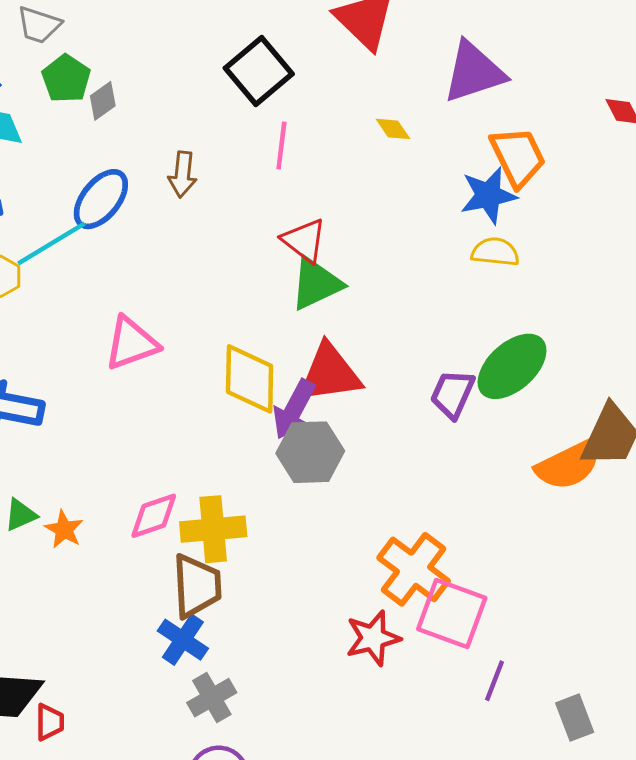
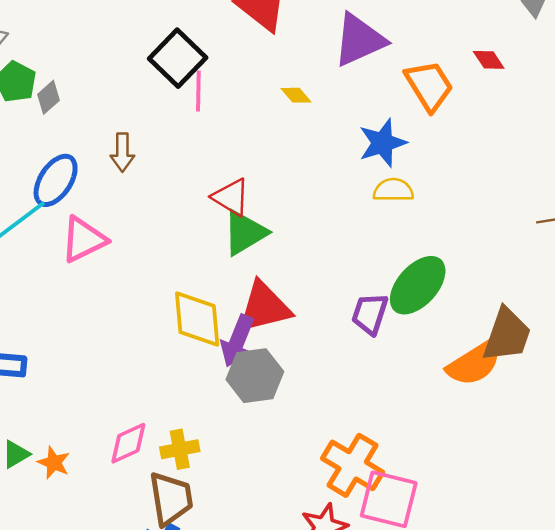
pink line: (281, 145) -> (198, 91), moved
orange trapezoid: (518, 157) -> (429, 86), moved
pink triangle: (131, 343) -> (84, 240), moved
yellow cross: (213, 529) -> (180, 449), size x0.7

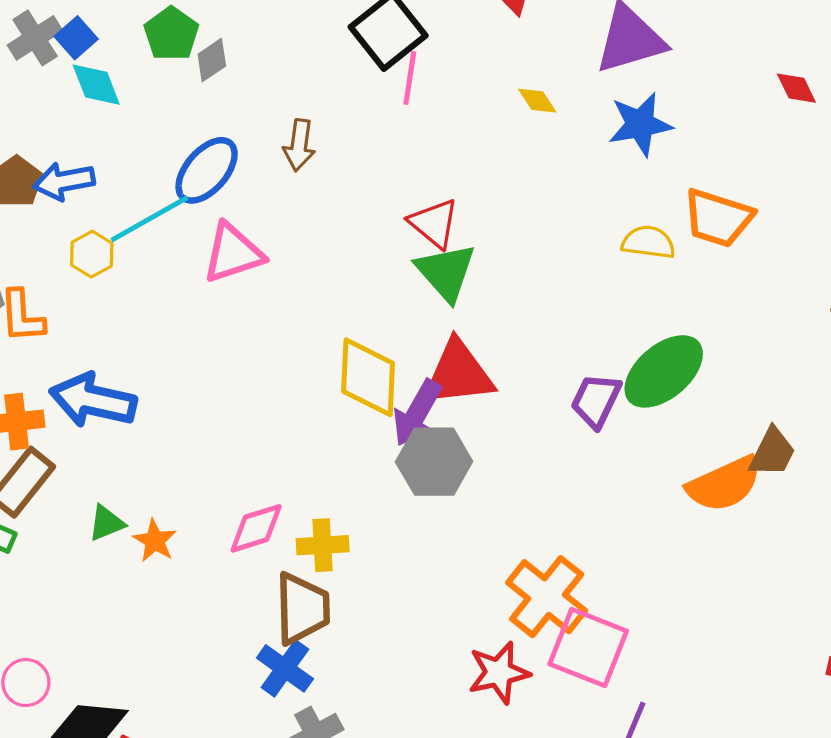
orange trapezoid: (429, 86) -> (718, 218), moved, turned 132
blue star: (382, 143) -> (640, 124), moved
green triangle: (245, 233) -> (446, 272), turned -48
brown trapezoid: (507, 335) -> (772, 452), size x0.7

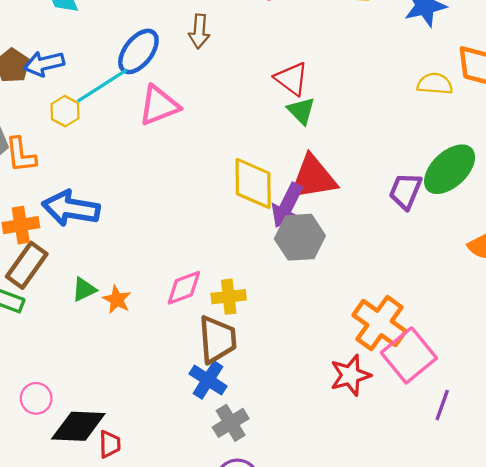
green triangle: (446, 272) -> (301, 111), size x0.7
pink square: (588, 647) -> (409, 355), turned 32

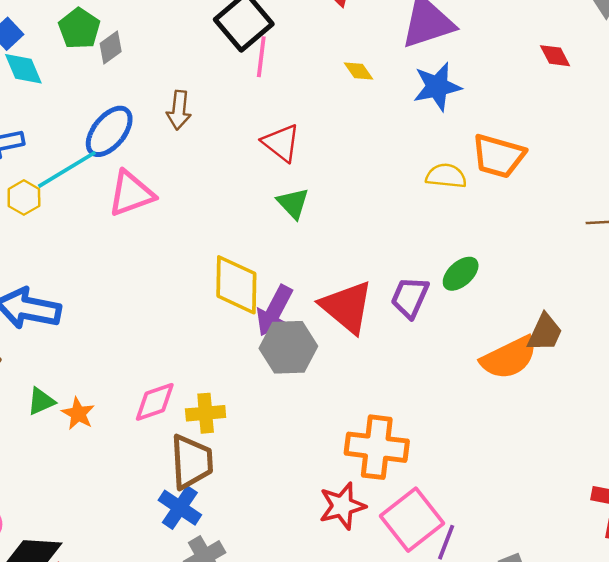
red triangle: (292, 79) -> (281, 143), moved
green ellipse: (450, 169) -> (461, 274), size x0.6
red triangle: (313, 178) -> (347, 307), moved, turned 48
orange cross: (379, 323) -> (377, 447), turned -30
pink square: (409, 355) -> (412, 520), moved

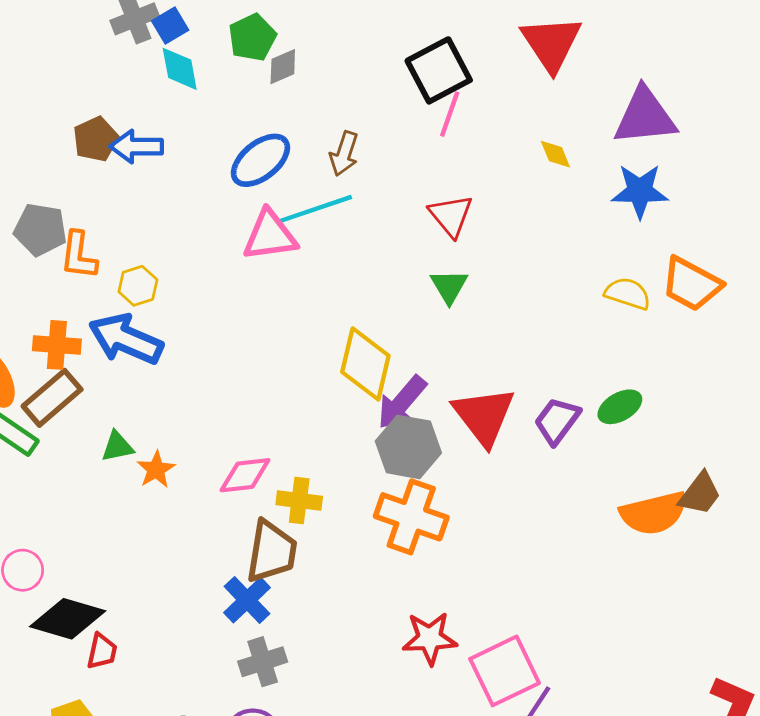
cyan line: (67, 169) -> (316, 209), moved
yellow hexagon: (24, 198) -> (138, 286), moved
orange cross: (377, 447) -> (411, 517), moved

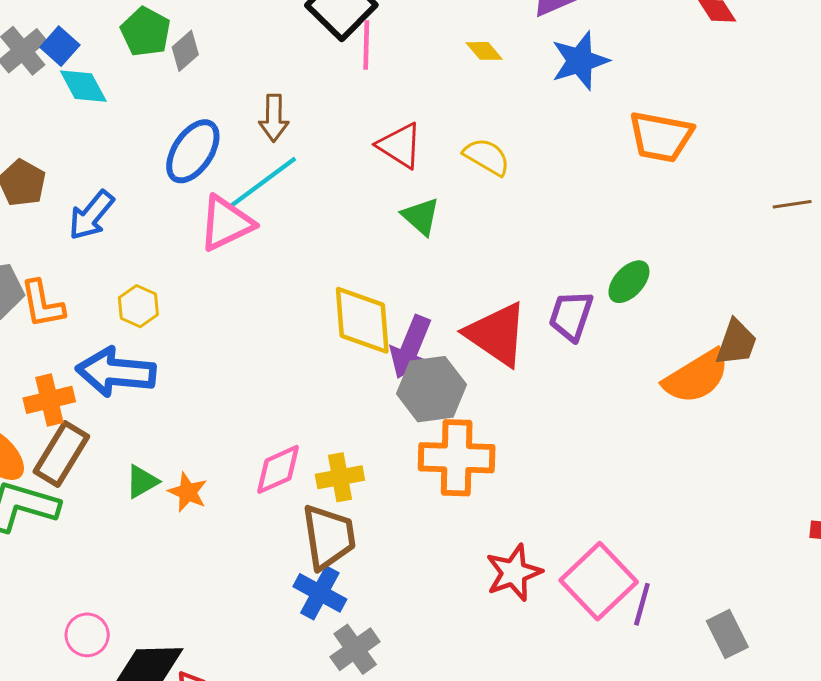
blue arrow: (136, 147) -> (91, 215), moved, turned -33
yellow hexagon: (138, 286) -> (138, 306), moved
yellow semicircle: (628, 294) -> (487, 157), moved, turned 30

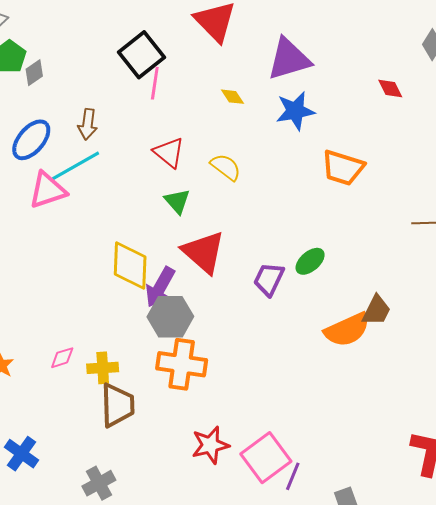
red triangle: (497, 334) -> (204, 252), moved
pink diamond: (278, 469) -> (62, 358), size x0.7
brown trapezoid: (329, 537) -> (117, 405), moved
blue cross: (320, 593) -> (22, 454), moved

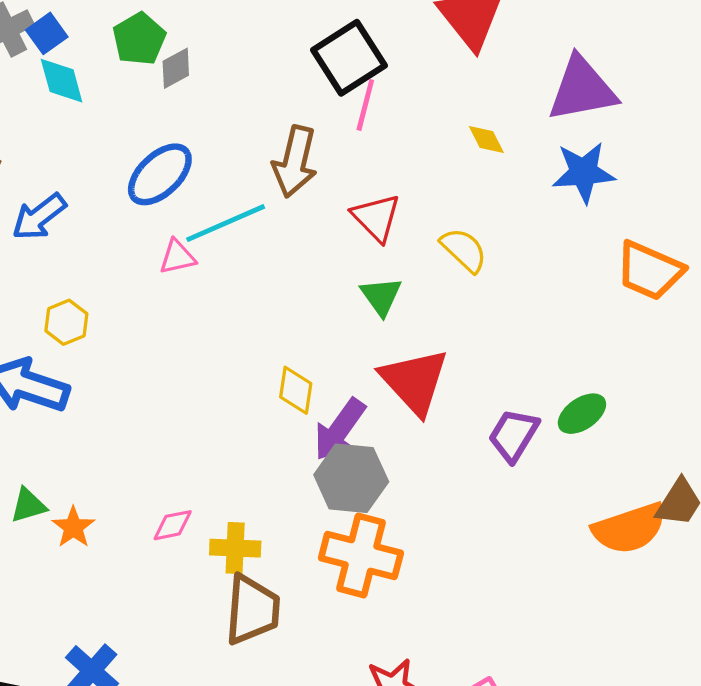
brown arrow: (88, 124) -> (295, 162), moved, size x1.4
pink triangle: (48, 190) -> (177, 257), size x0.6
yellow diamond: (130, 265) -> (296, 390), size x0.6

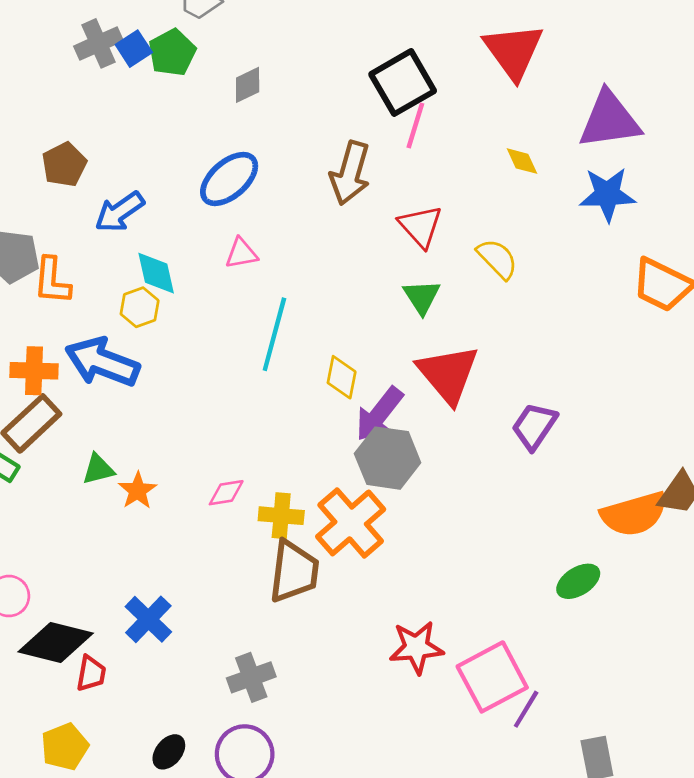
green pentagon: (139, 39) -> (172, 53), moved
cyan diamond: (62, 81) -> (156, 273), moved
cyan line: (226, 223) -> (274, 334), moved, turned -54
green ellipse: (582, 414) -> (578, 581), moved
orange cross: (361, 556) -> (351, 523), moved, turned 32

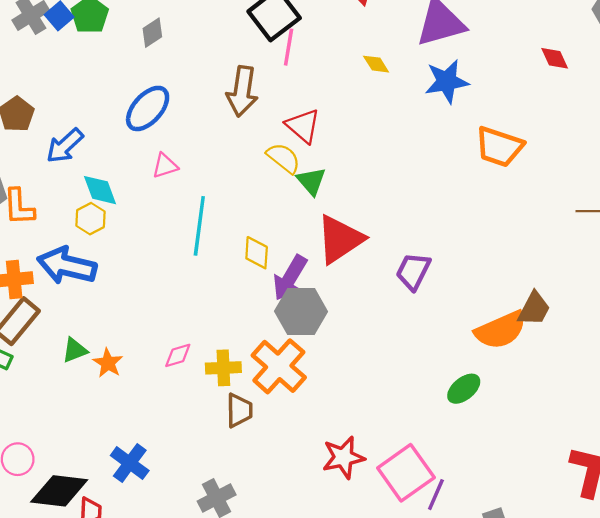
yellow semicircle: (497, 259) -> (284, 158), moved
red triangle: (448, 374) -> (340, 239), turned 44
brown trapezoid: (294, 571) -> (239, 410), size x0.7

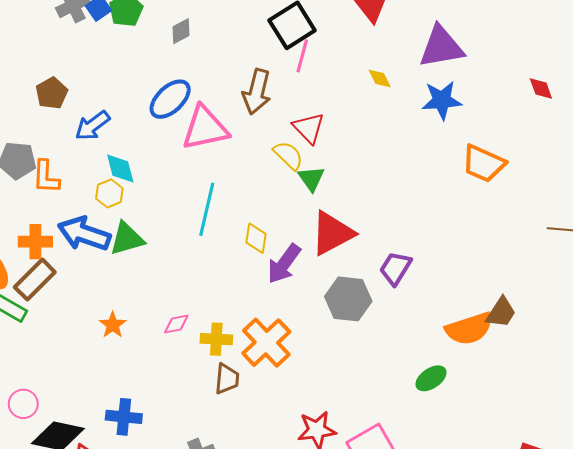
pink triangle: (165, 166) -> (205, 128), moved, size x2.0
gray hexagon: (301, 311) -> (348, 299), moved
green triangle: (75, 350) -> (127, 239), moved, size x1.5
blue cross: (130, 463) -> (124, 417), turned -36

